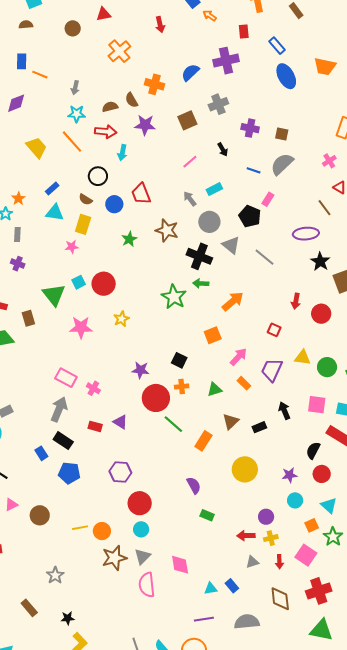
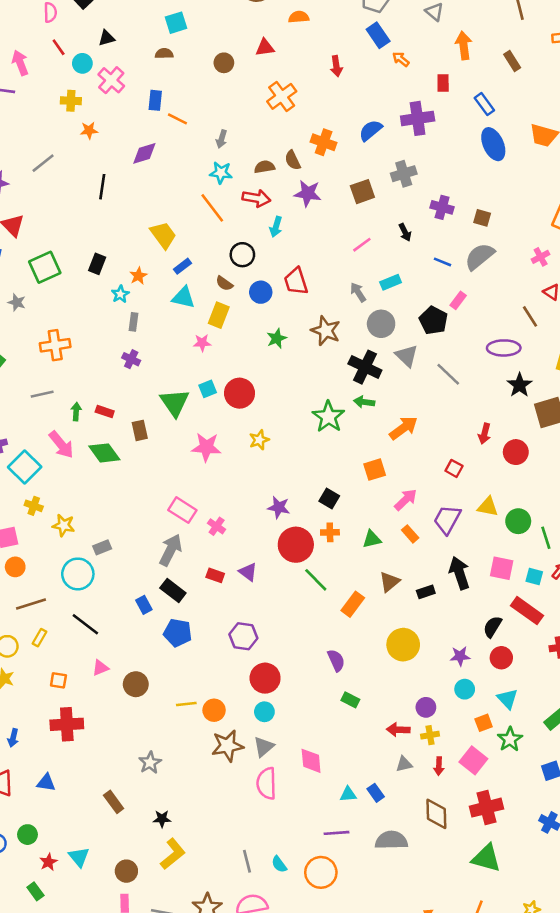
yellow trapezoid: (37, 147) -> (163, 235), moved
black arrow: (284, 411) -> (459, 573), size x1.4

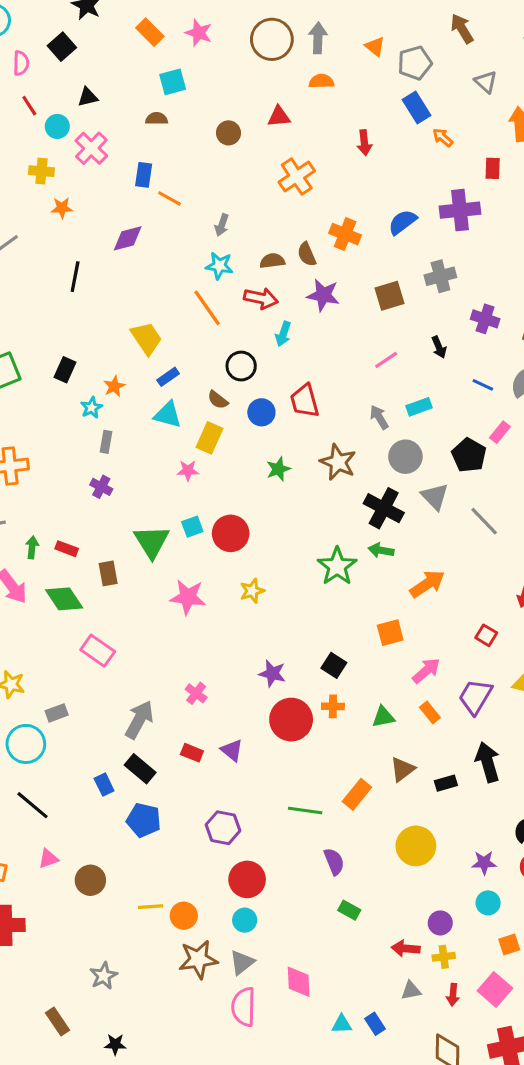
pink rectangle: (182, 510) -> (98, 651), moved
green line: (316, 580) -> (305, 811), moved, turned -40

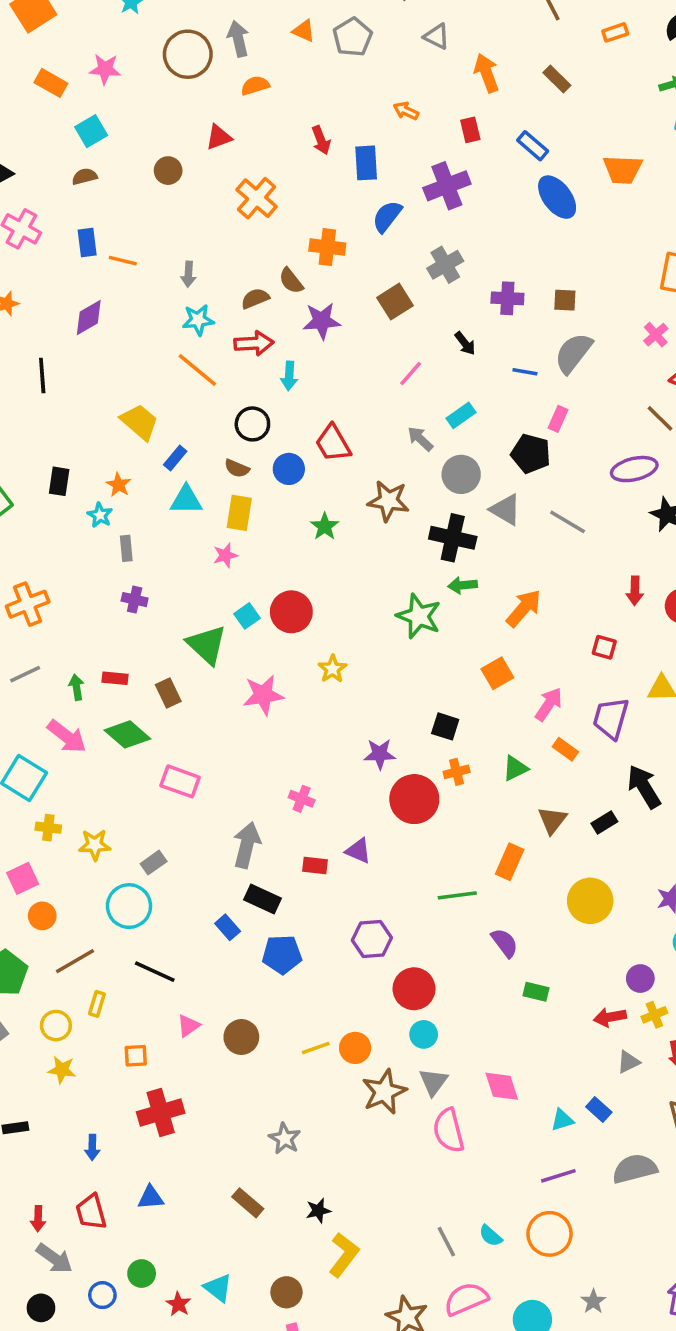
blue rectangle: (416, 108) -> (366, 163), moved, turned 44

